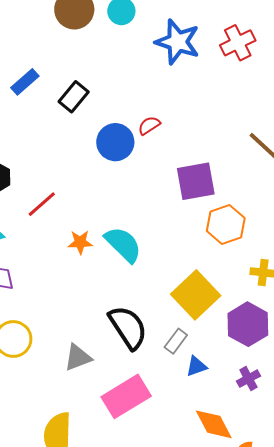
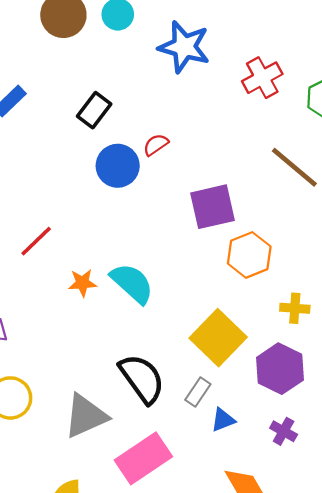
red cross: (238, 43) -> (262, 78), moved
black rectangle: (74, 97) -> (94, 110), moved
gray triangle: (78, 357) -> (86, 416), size x1.4
purple cross: (248, 379) -> (284, 431), turned -30

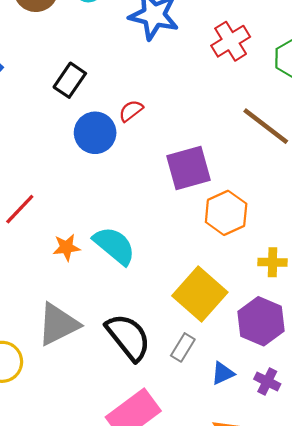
gray triangle: (86, 416) -> (58, 324), moved
blue triangle: (223, 420) -> (223, 373), moved

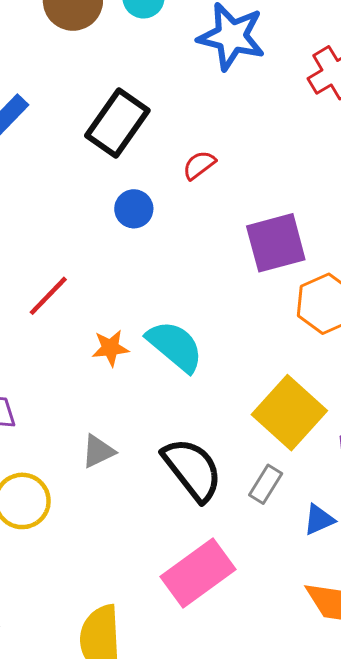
black rectangle: (70, 80) -> (117, 123), size x1.4
blue circle: (95, 133) -> (134, 209), moved, size x0.7
gray triangle: (58, 324) -> (98, 451), size x0.6

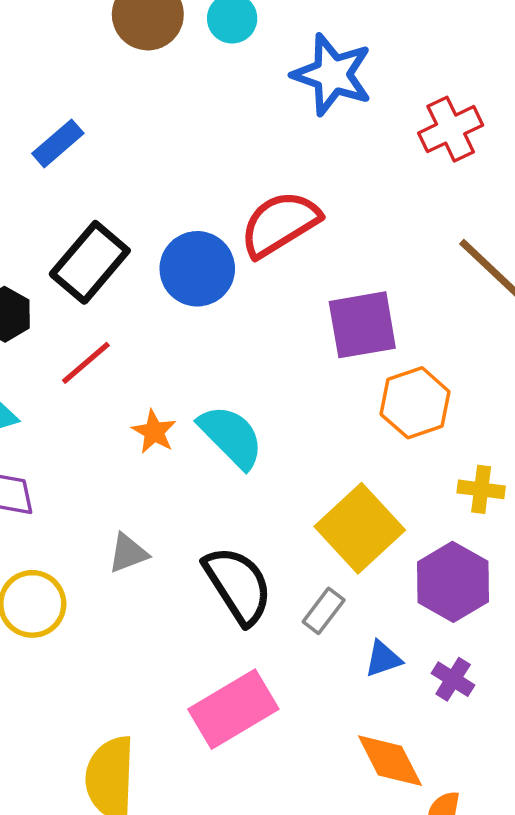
black rectangle: (117, 123) -> (90, 262), moved
red semicircle: (199, 165) -> (280, 224), size x2.0
blue circle: (134, 209) -> (197, 269), size x1.6
orange star: (110, 348) -> (154, 432), turned 30

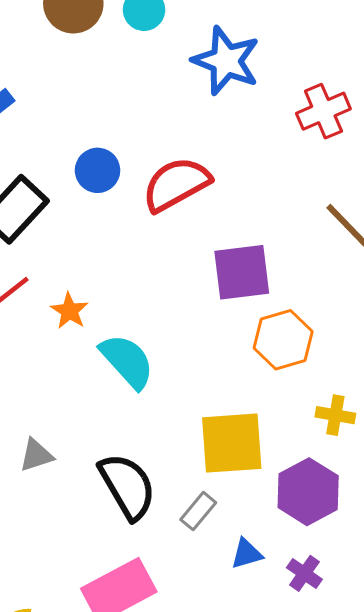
blue circle: (197, 269) -> (98, 170), moved, size x0.7
orange star: (154, 432) -> (69, 311), moved
yellow square: (360, 528) -> (232, 443), turned 36

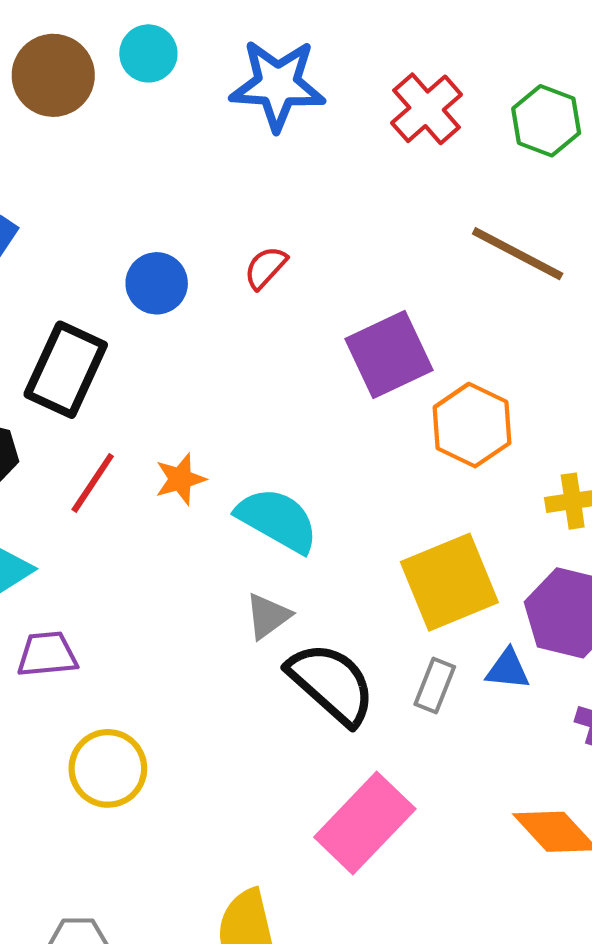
red semicircle: (176, 184) -> (265, 268), size x0.5
orange star: (69, 311) -> (180, 479), turned -30
gray triangle: (36, 455) -> (268, 616), moved
blue triangle: (246, 554) -> (508, 669), moved, turned 40

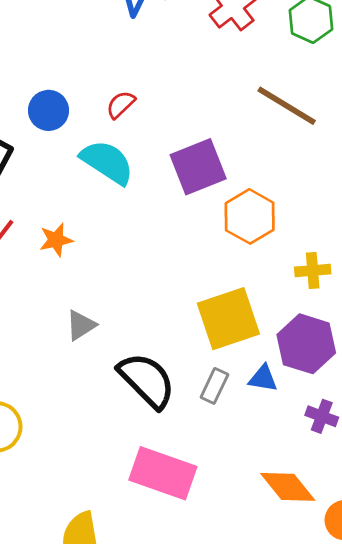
cyan semicircle: (277, 520) -> (107, 162), moved
gray triangle: (268, 616) -> (81, 325), moved
pink rectangle: (365, 823) -> (163, 473), turned 62

